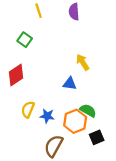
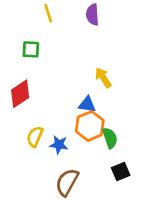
green square: (25, 40) -> (31, 49), turned -32
green semicircle: (88, 111) -> (110, 138), turned 42
orange hexagon: (75, 121) -> (90, 126), moved

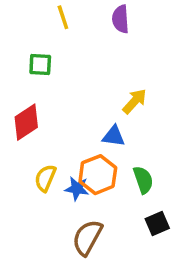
yellow arrow: (103, 78) -> (135, 101), turned 75
orange hexagon: (90, 126) -> (98, 175), moved

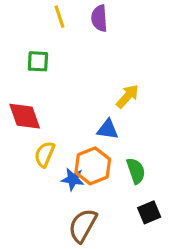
purple semicircle: (121, 19) -> (99, 18), moved
red diamond: (26, 122) -> (25, 116), turned -76
yellow semicircle: (45, 178) -> (45, 154), moved

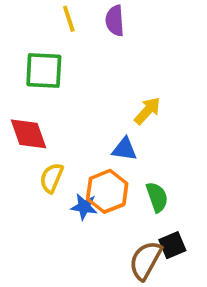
green square: (38, 61) -> (44, 70), size x1.5
brown semicircle: (83, 226) -> (146, 260), moved

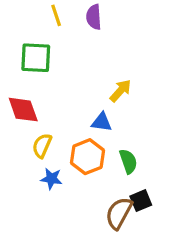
blue star: (84, 207) -> (51, 179), moved

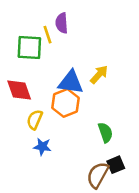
yellow line: (56, 15) -> (47, 35), moved
purple semicircle: (94, 17) -> (62, 23), moved
blue triangle: (102, 122) -> (71, 82), moved, size x1.5
orange hexagon: (87, 157) -> (66, 103), moved

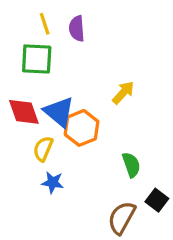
yellow line: (47, 35) -> (45, 24), moved
blue triangle: (71, 82) -> (59, 112), moved, turned 32
black square: (116, 165) -> (157, 200), moved, turned -30

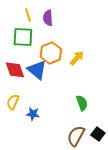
orange hexagon: (82, 128) -> (51, 53), moved
yellow semicircle: (43, 149) -> (13, 102), moved
black square: (157, 200) -> (98, 134), moved

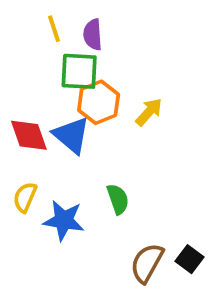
green square: (23, 37) -> (79, 71), moved
green semicircle: (82, 103) -> (118, 199), moved
blue star: (33, 114) -> (64, 220), size x1.5

